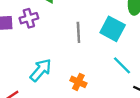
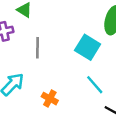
gray line: (78, 32) -> (37, 48), moved

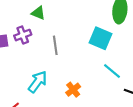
orange cross: (50, 99) -> (73, 90), turned 32

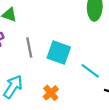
cyan square: (100, 38) -> (59, 52), moved

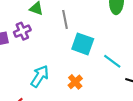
gray line: (29, 48) -> (65, 19), moved

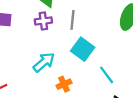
purple cross: (22, 31) -> (43, 21), moved
cyan arrow: (40, 76) -> (44, 62), moved

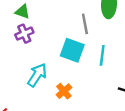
gray line: (73, 20) -> (85, 24), moved
cyan line: (107, 75) -> (102, 55), moved, turned 60

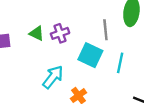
green triangle: (22, 12) -> (37, 33), moved
purple cross: (24, 34) -> (60, 33), moved

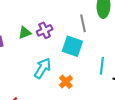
green triangle: (37, 33) -> (25, 33), turned -40
cyan line: (120, 63) -> (102, 66), moved

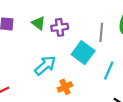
green triangle: (25, 33) -> (38, 23), turned 40
cyan line: (102, 66) -> (109, 71), moved

